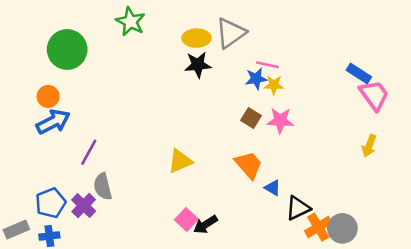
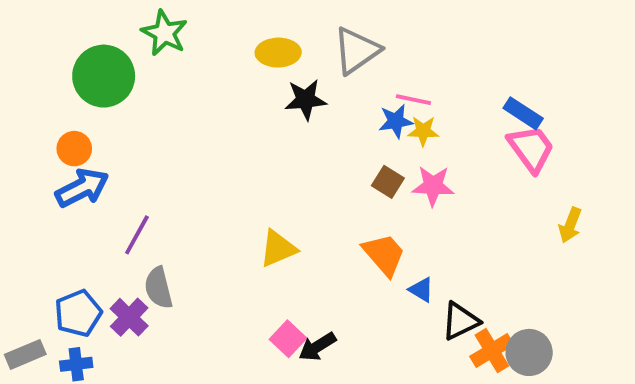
green star: (131, 22) -> (164, 33), moved
yellow ellipse: (197, 38) -> (278, 53), moved
blue rectangle: (359, 74) -> (523, 113), moved
pink trapezoid: (374, 95) -> (531, 149), moved

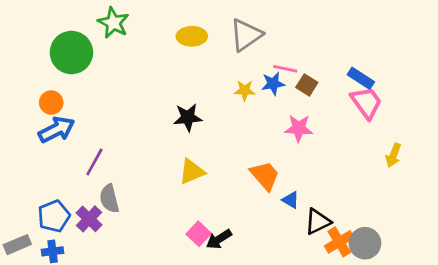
black star: (306, 100) -> (188, 117), moved
yellow star: (423, 131) -> (245, 90), moved
brown square: (388, 182) -> (307, 85), moved

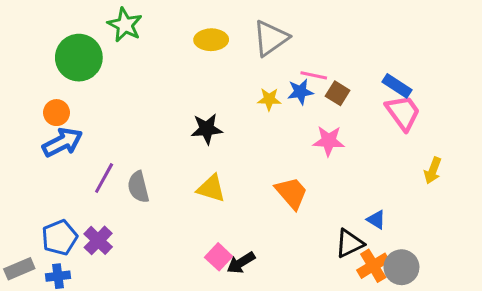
yellow triangle: (192, 172) -> (211, 188), turned 40
gray semicircle: (109, 199) -> (138, 187), moved
blue triangle: (291, 200) -> (376, 220), moved

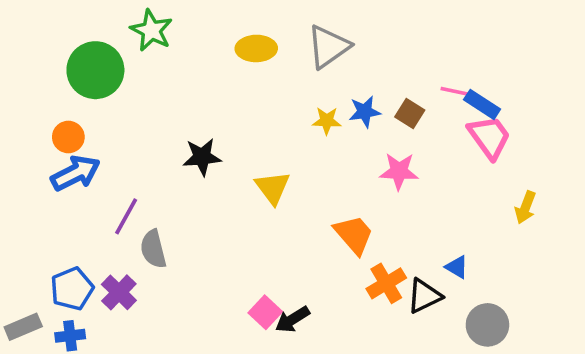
pink line: (314, 75) -> (457, 92), moved
black star: (207, 129) -> (202, 157), moved
gray semicircle: (138, 187) -> (153, 249), moved
yellow triangle: (211, 188) -> (272, 188), moved, turned 36
orange cross: (373, 266) -> (386, 283), moved

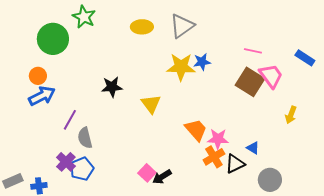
blue rectangle: (482, 104) -> (305, 58), moved
brown square: (410, 114) -> (250, 82), moved, size x1.8
yellow star: (327, 121) -> (181, 67), size x1.8
pink star: (399, 171) -> (218, 139), moved
blue pentagon: (72, 289) -> (82, 169), moved

